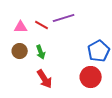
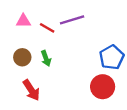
pink triangle: (21, 27) -> (23, 21), moved
red arrow: (45, 79) -> (31, 90), moved

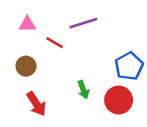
red line: (47, 28) -> (55, 43), moved
green arrow: (46, 58) -> (83, 90), moved

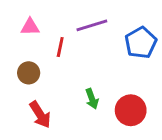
red line: (55, 43) -> (60, 47), turned 72
blue pentagon: (129, 66) -> (141, 43), moved

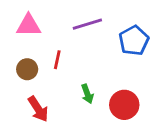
pink triangle: (30, 27) -> (29, 25), size x1.4
red line: (60, 47) -> (57, 60), moved

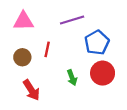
blue pentagon: (134, 41) -> (97, 43), moved
red circle: (124, 105) -> (103, 73), moved

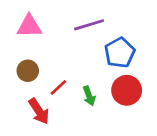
red line: (47, 49) -> (58, 87), moved, turned 35

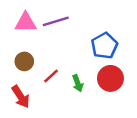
purple line: (89, 25) -> (56, 21), moved
red arrow: (39, 111) -> (21, 97), moved

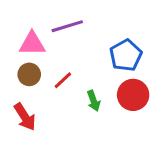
pink triangle: (25, 23) -> (32, 44), moved
red line: (51, 76) -> (63, 80), moved

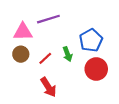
green arrow: (94, 101) -> (68, 54), moved
red arrow: (25, 117) -> (48, 87), moved

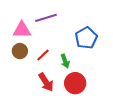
green arrow: (68, 54) -> (65, 61), moved
red circle: (96, 69) -> (75, 83), moved

